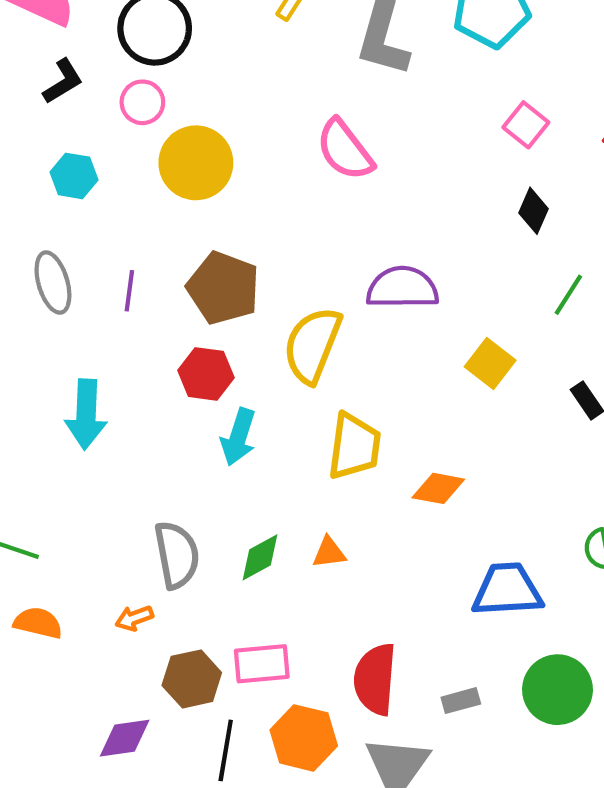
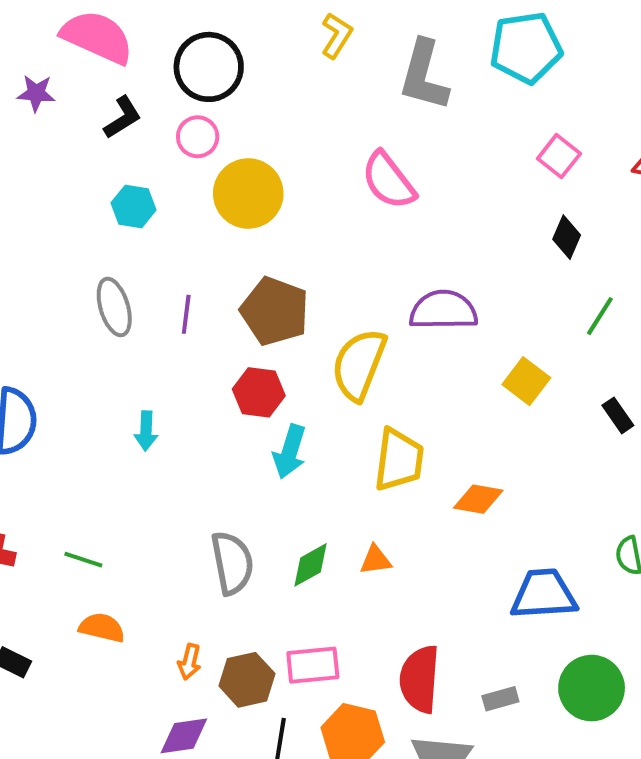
cyan arrow: (86, 414) -> (146, 431), size x0.6
orange arrow: (134, 618) -> (189, 662), moved, turned -56

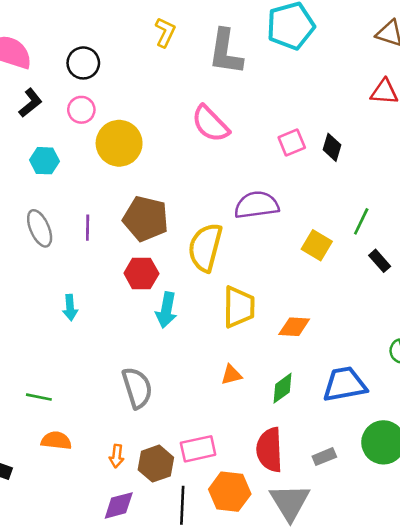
black circle: (209, 67) -> (83, 63), size x0.7
pink square: (559, 156) -> (292, 143), moved, turned 36
green line: (600, 316) -> (361, 221), moved
green diamond: (311, 565) -> (283, 388), moved

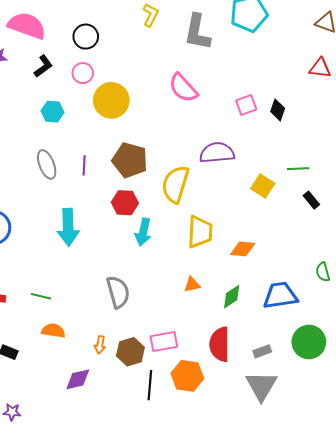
green line: (361, 221) -> (298, 169), turned 60
cyan arrow: (70, 308) -> (68, 227), size x1.8
gray triangle: (290, 502) -> (261, 386), moved
purple diamond: (119, 505) -> (78, 379), moved

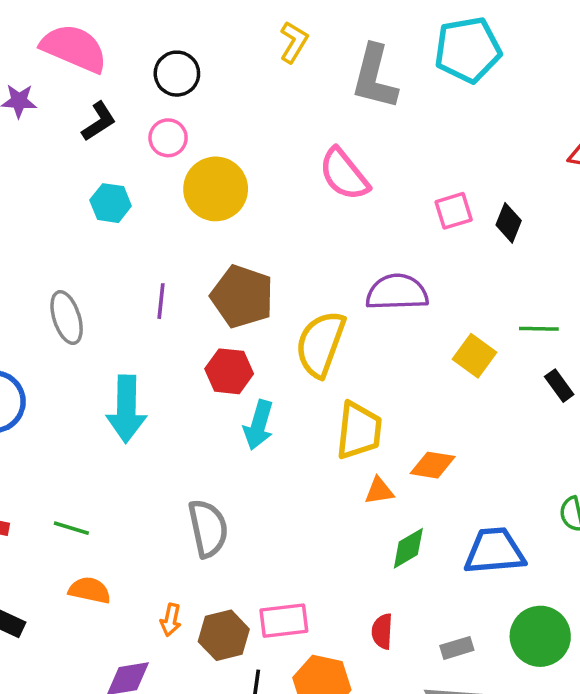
gray ellipse: (47, 164) -> (67, 318), moved
orange triangle: (192, 285) -> (379, 491), moved
red semicircle: (220, 344) -> (382, 631), size x0.6

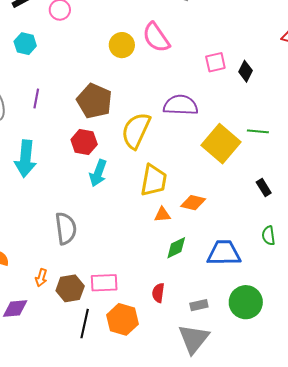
yellow circle: (216, 189) -> (122, 45), moved, size x0.7
purple line: (161, 301) -> (36, 99), moved
yellow square: (474, 356) -> (221, 144), size x1.6
black rectangle: (559, 386) -> (264, 188), moved

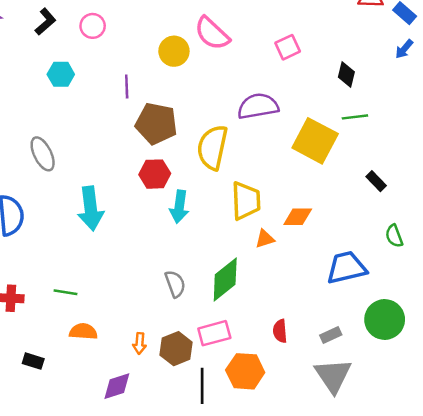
black diamond: (245, 71) -> (346, 74), moved
purple line: (36, 99) -> (127, 87), moved
gray semicircle: (66, 228) -> (175, 284), moved, size x0.7
green diamond: (176, 248) -> (225, 279), moved, size x1.5

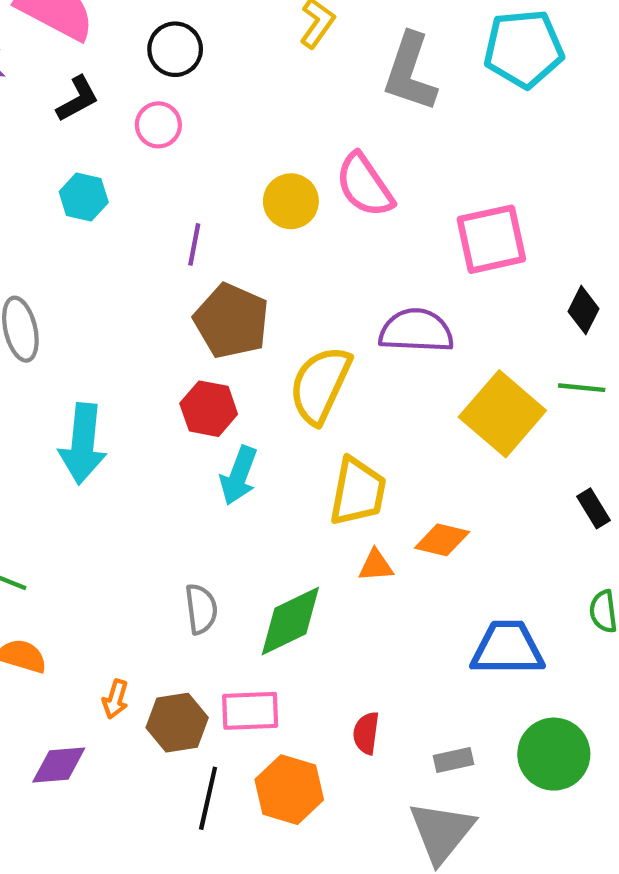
pink square: (288, 47) -> (491, 239), size x1.6

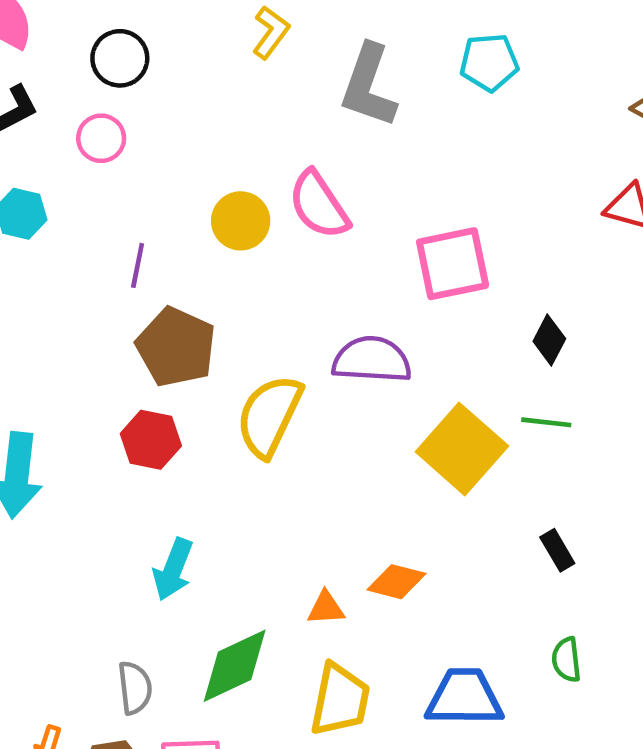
cyan pentagon: (524, 49) -> (489, 62), size x0.7
cyan arrow: (239, 476) -> (173, 569), moved
yellow trapezoid: (358, 492) -> (340, 700), moved
gray semicircle: (201, 609) -> (135, 688), moved

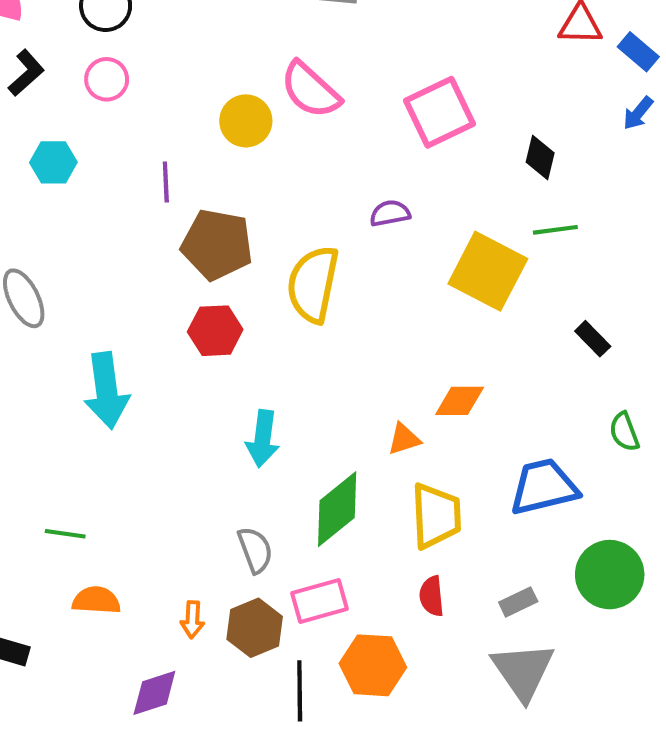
purple semicircle: (372, 360) -> (390, 213), size x0.6

